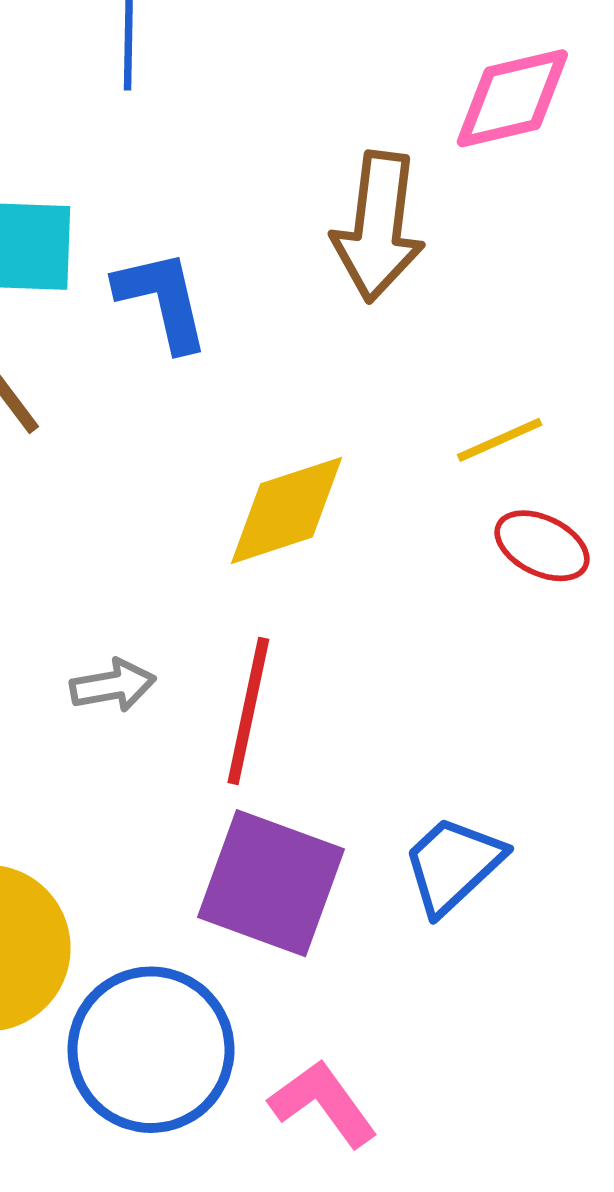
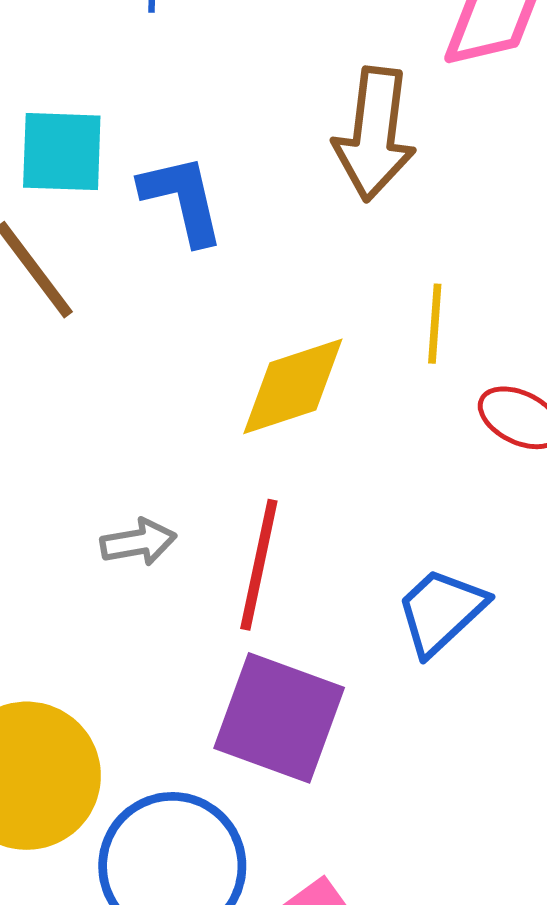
yellow line: (500, 440) -> (435, 324), moved, turned -62
blue trapezoid: (453, 865) -> (441, 611), moved

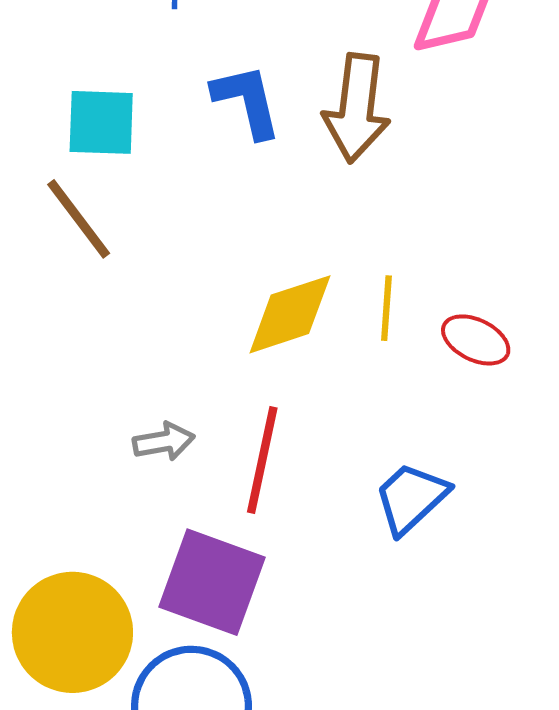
blue L-shape: (182, 199) -> (247, 101), moved
yellow line: (435, 324) -> (386, 308), moved
purple square: (279, 718) -> (212, 582), moved

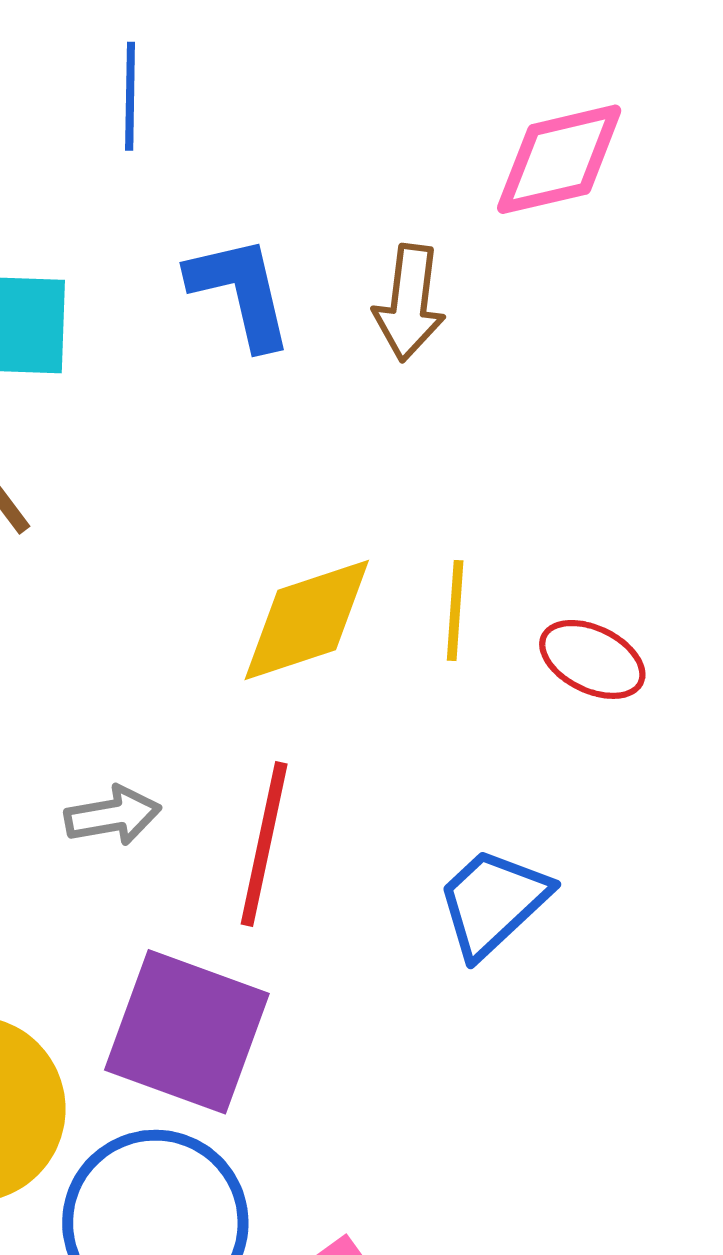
brown arrow: (357, 108) -> (409, 303), size x0.7

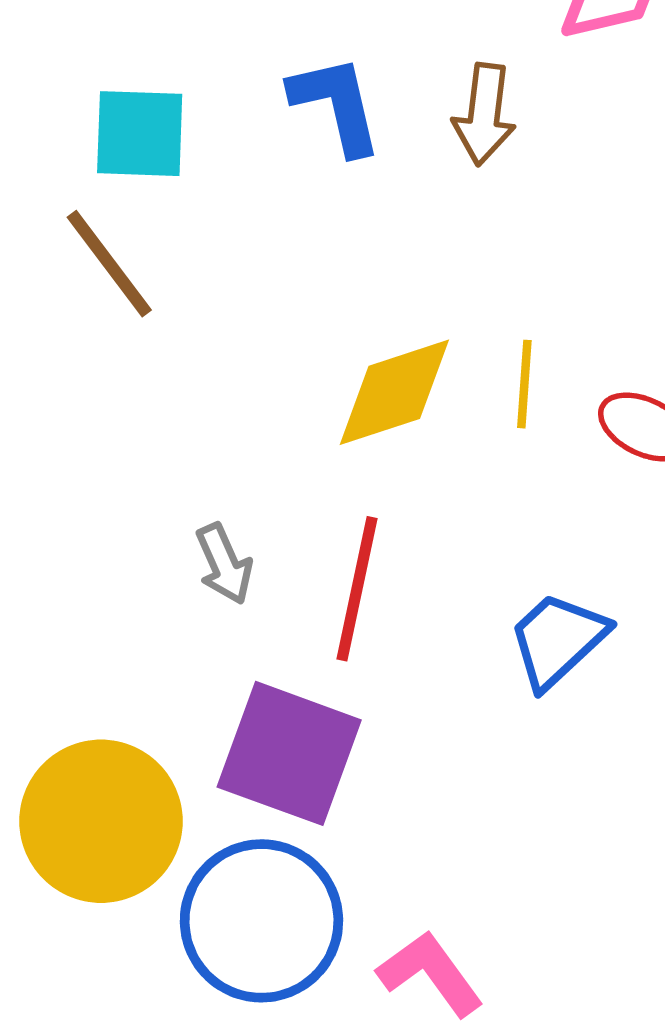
gray arrow: (113, 816) -> (224, 564), turned 76

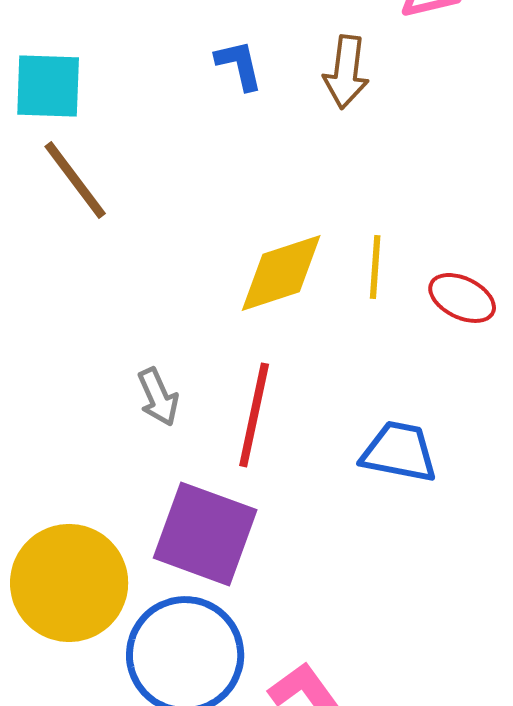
blue L-shape: (336, 105) -> (239, 65), size x0.7
cyan square: (140, 134) -> (48, 86), moved
blue trapezoid: (558, 640) -> (399, 452), turned 54

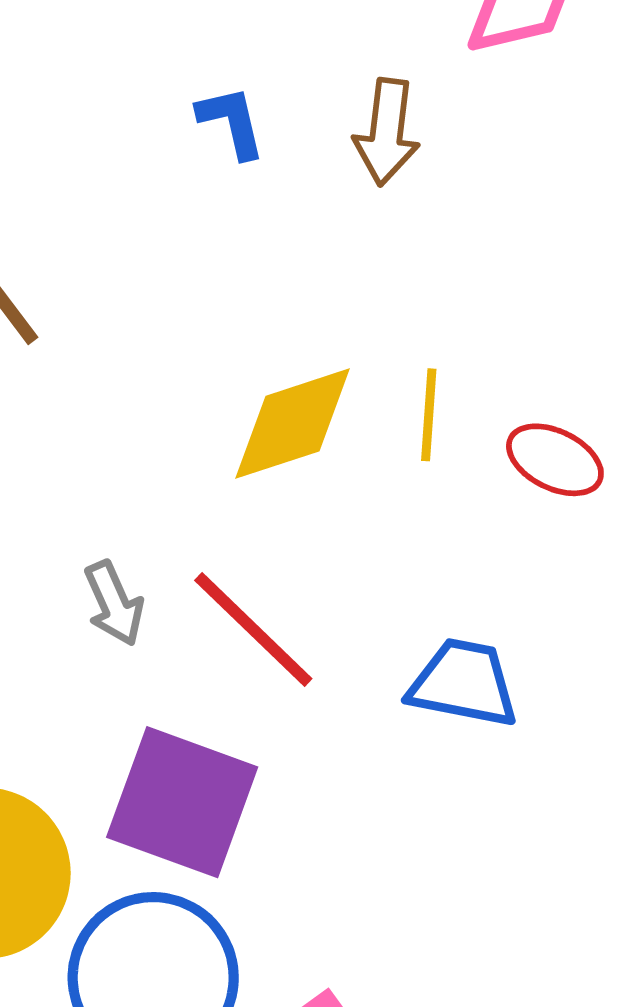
red line: (254, 415) -> (253, 630), turned -58

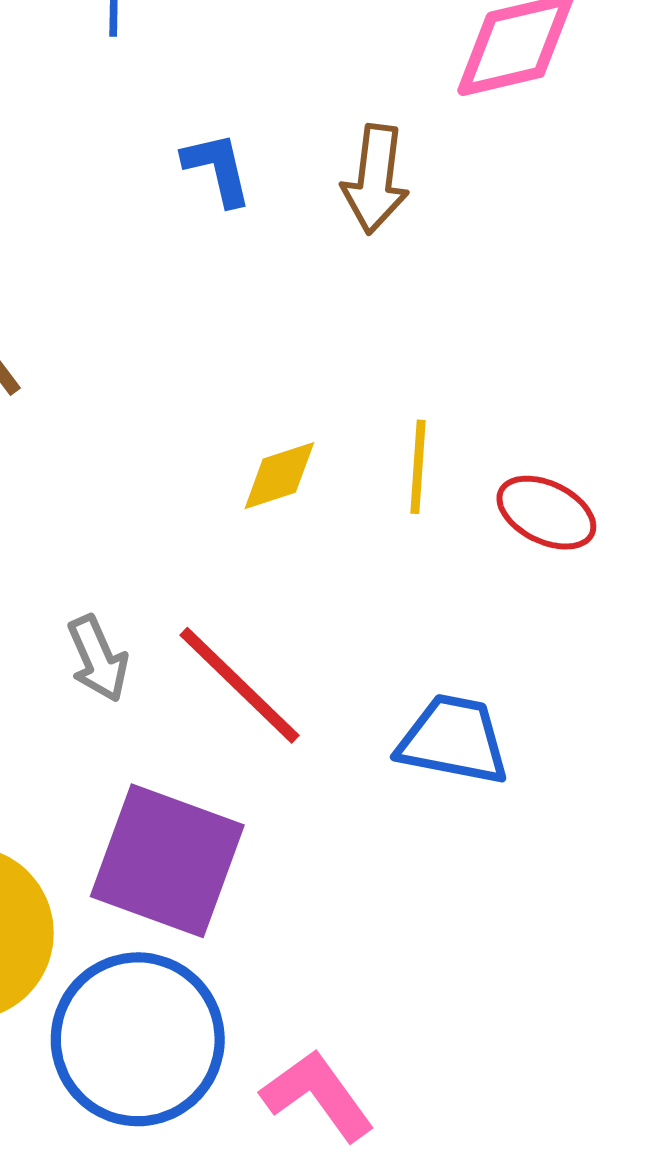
yellow diamond: (292, 424) -> (279, 476), size x0.6

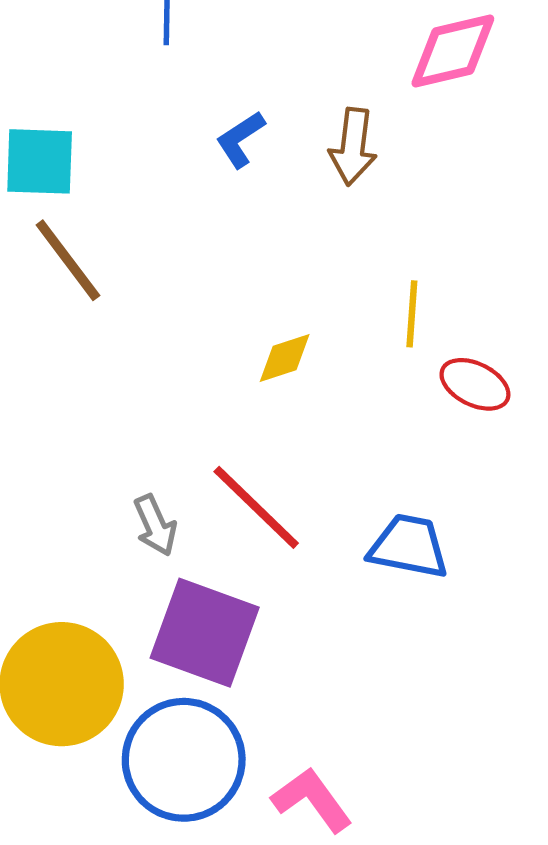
blue L-shape: (217, 169) -> (240, 139), turned -110
yellow line: (418, 467) -> (412, 314), moved
gray arrow: (98, 659) -> (155, 525), moved

